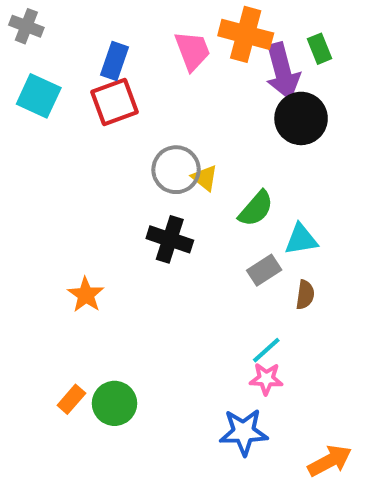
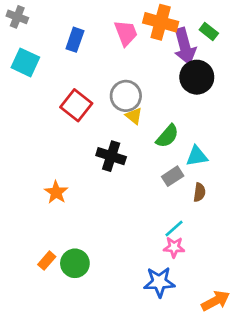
green rectangle: (319, 49) -> (209, 32), turned -30
red square: (115, 102) -> (76, 105), moved, turned -32
gray circle: (176, 170) -> (126, 96), moved

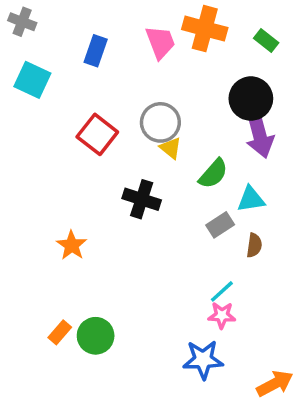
purple arrow: (185, 46) -> (259, 134), moved

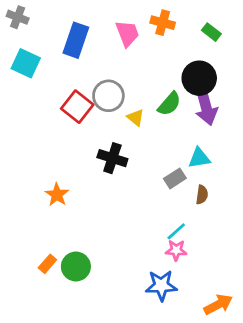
orange cross: (205, 29) -> (163, 23), size x0.7
blue rectangle: (96, 51) -> (76, 40), size x1.4
gray circle: (160, 122) -> (108, 96), moved
green semicircle: (213, 174) -> (169, 104), moved

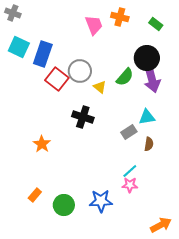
blue rectangle: (76, 40) -> (43, 54), moved
green circle: (76, 267) -> (64, 205), moved
blue star: (161, 285) -> (101, 201), moved

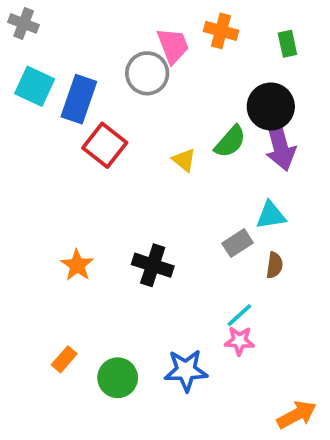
green rectangle: (156, 24) -> (287, 44), turned 40
gray circle: (80, 71) -> (147, 73), moved
black cross: (83, 117) -> (153, 265), moved

